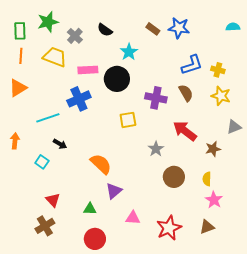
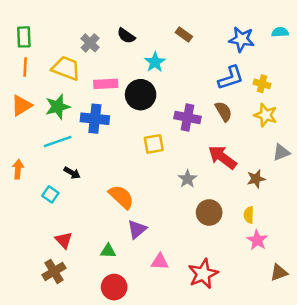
green star: (48, 22) -> (58, 107), moved
blue star: (179, 28) -> (242, 39), moved
blue cross: (79, 99) -> (95, 119), turned 30
brown triangle: (207, 227) -> (279, 273), moved

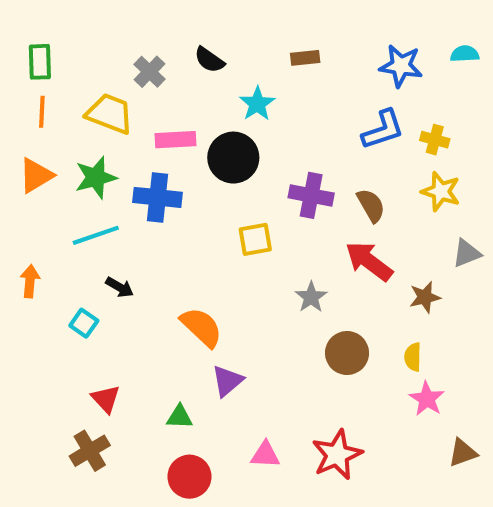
brown rectangle: (184, 35) -> (305, 58), turned -42
brown semicircle: (224, 111) -> (371, 205), moved
pink triangle: (160, 262) -> (265, 455), moved

